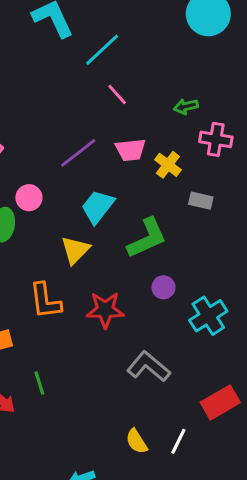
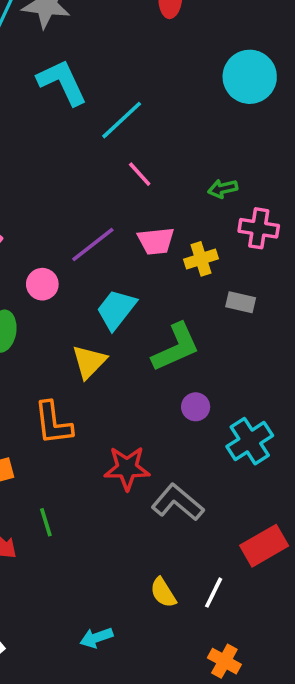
yellow cross: (168, 165) -> (201, 259), turned 35
pink circle: (29, 198) -> (42, 284), moved
red star: (105, 310) -> (127, 468), moved

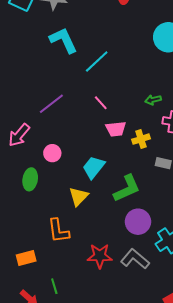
pink line: (140, 174) -> (101, 103), moved
purple line: (93, 245) -> (51, 104), moved
purple circle: (196, 407) -> (138, 222), size x1.6
gray L-shape: (178, 502) -> (135, 259), moved

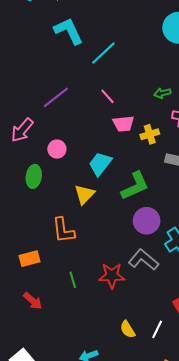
red star: (100, 256) -> (112, 276), moved
green line: (54, 286) -> (73, 280), moved

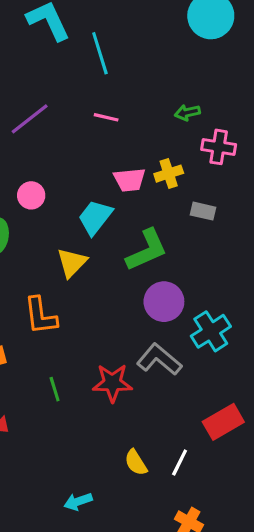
cyan line: (103, 53) -> (100, 53), turned -64
pink line: (108, 96) -> (106, 117), turned -35
pink trapezoid: (123, 124) -> (130, 180), moved

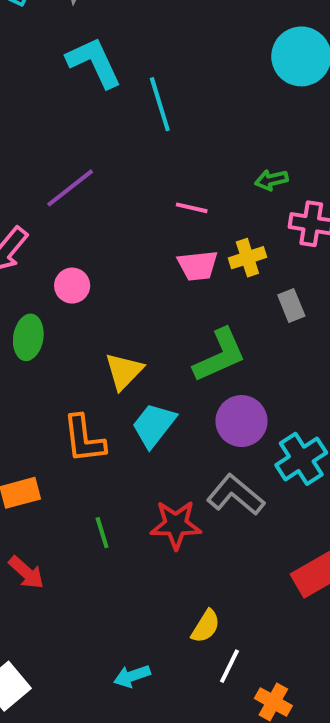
pink line: (106, 117) -> (192, 208), moved
gray rectangle: (203, 211) -> (291, 305), turned 55
cyan trapezoid: (95, 217) -> (154, 425), moved
yellow semicircle: (136, 463) -> (206, 626), turned -116
white line: (180, 463) -> (230, 666), moved

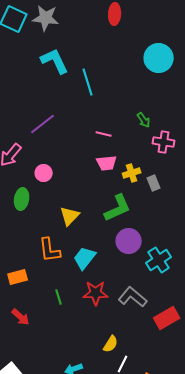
green arrow: (271, 180) -> (144, 120), turned -112
yellow cross: (247, 258) -> (132, 173), moved
cyan trapezoid: (154, 425) -> (85, 258), moved
gray L-shape: (236, 495) -> (133, 297), moved

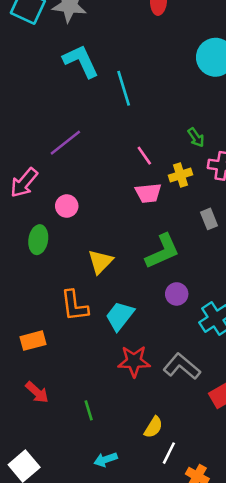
pink line: (104, 134) -> (144, 156), turned 42
yellow cross: (132, 173) -> (181, 175), moved
purple circle: (129, 241) -> (177, 294), size x0.7
green line: (59, 297) -> (89, 410), moved

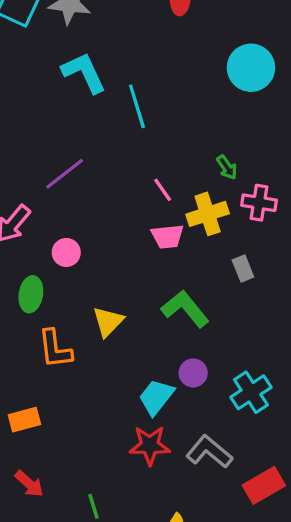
yellow cross: (181, 175) -> (208, 214), size x1.4
green L-shape: (162, 251) -> (185, 309), turned -105
purple circle: (177, 294) -> (193, 373), moved
orange L-shape: (74, 306) -> (55, 349), moved
cyan trapezoid: (120, 316) -> (156, 397), moved

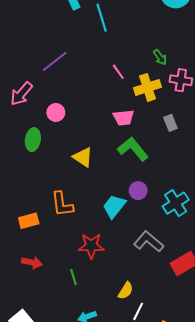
pink trapezoid: (167, 236) -> (124, 118), moved
yellow triangle: (108, 322) -> (83, 157), turned -40
orange L-shape: (55, 349) -> (62, 204), moved
red star: (150, 445) -> (91, 246), moved
red arrow: (29, 484) -> (32, 262), turned -30

